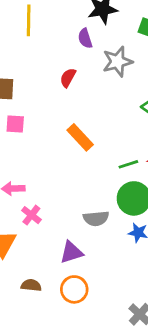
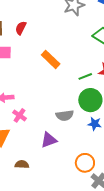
red semicircle: (68, 78) -> (21, 28), moved
orange circle: (74, 289) -> (85, 163), moved

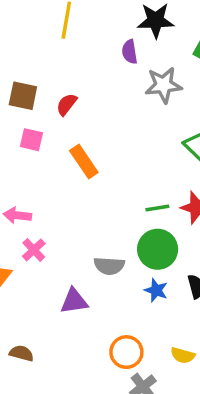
orange rectangle: (51, 59) -> (84, 161), moved
brown semicircle: (22, 164) -> (21, 353), moved

